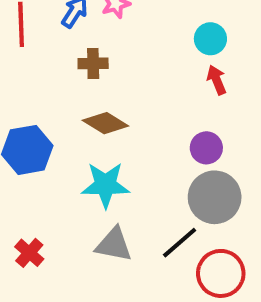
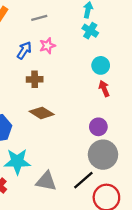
cyan star: (105, 185) -> (17, 162), moved

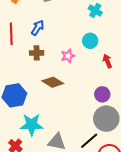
pink star: (47, 46) -> (68, 56), moved
cyan circle: (101, 65) -> (90, 41), moved
brown cross: (35, 79) -> (37, 53), moved

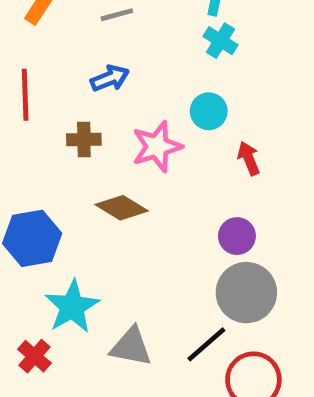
blue arrow: (38, 28) -> (110, 78), moved, turned 35
pink star: (68, 56) -> (157, 147), size x1.5
cyan star: (32, 125) -> (72, 307), turned -30

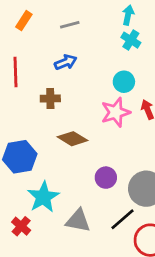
pink star: (157, 147) -> (116, 112), moved
purple circle: (237, 236) -> (106, 178), moved

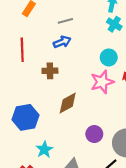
gray line: (70, 25) -> (65, 21), moved
brown diamond: (73, 139) -> (68, 103), turned -60
cyan star: (43, 197) -> (44, 150), size x0.7

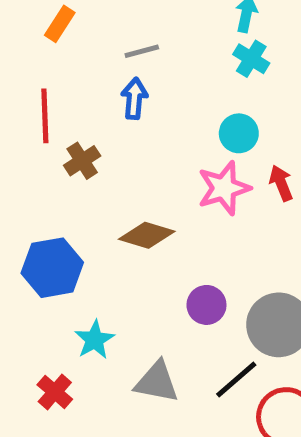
blue arrow: (62, 42) -> (134, 99), turned -63
brown cross: (50, 71) -> (82, 161), moved, turned -32
brown diamond: (68, 103) -> (147, 235), turned 45

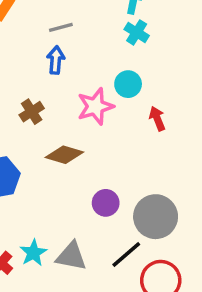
brown cross: (82, 161) -> (32, 112), moved
pink star: (224, 188) -> (95, 106), moved
cyan star: (95, 340) -> (33, 253), moved

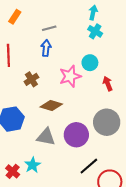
purple circle: (106, 203) -> (76, 135), size x1.5
gray circle: (156, 217) -> (107, 122), moved
gray triangle: (71, 256) -> (46, 137), moved

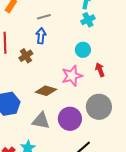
cyan cross: (95, 31) -> (88, 20), turned 32
pink star: (70, 76) -> (72, 76), moved
brown cross: (31, 79) -> (26, 56), moved

